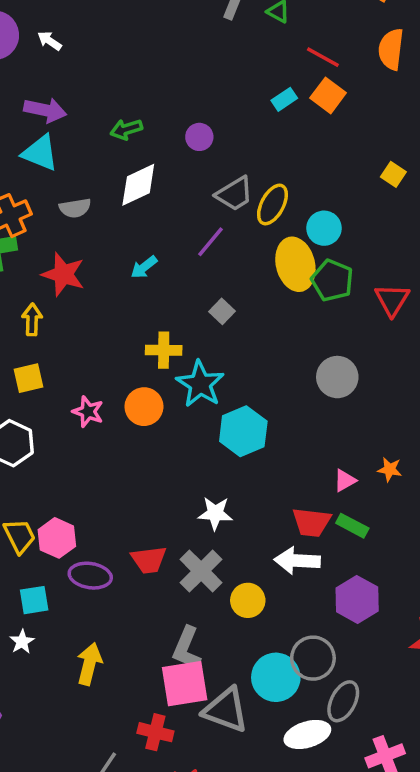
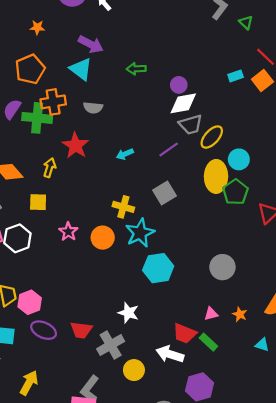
white diamond: (138, 185) -> (183, 103), moved
gray square: (222, 311) -> (165, 193), size x1.5
gray circle: (337, 377) -> (222, 267), moved

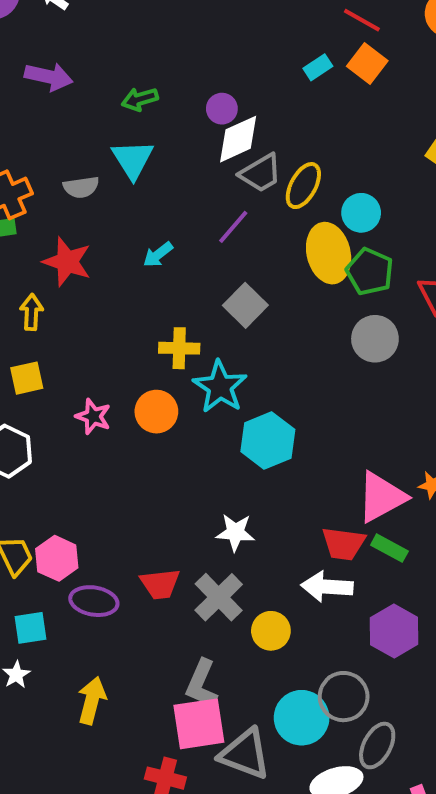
cyan triangle: (81, 69) -> (133, 159), moved, turned 35
gray circle: (222, 267) -> (375, 339), moved
pink triangle: (211, 314) -> (381, 497), size x2.0

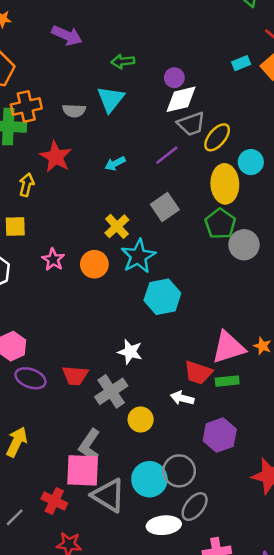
green pentagon: (370, 272) -> (220, 224), moved
yellow cross: (179, 348) -> (117, 226), turned 35
green rectangle: (389, 548) -> (227, 381), turned -45
white arrow: (327, 587) -> (182, 398), size x0.7

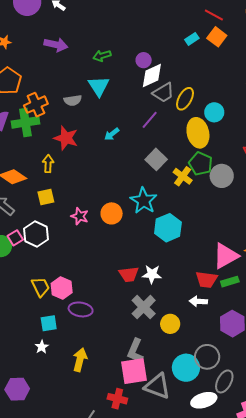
yellow cross: (117, 226) -> (183, 176), moved
red trapezoid: (75, 376) -> (129, 274), moved

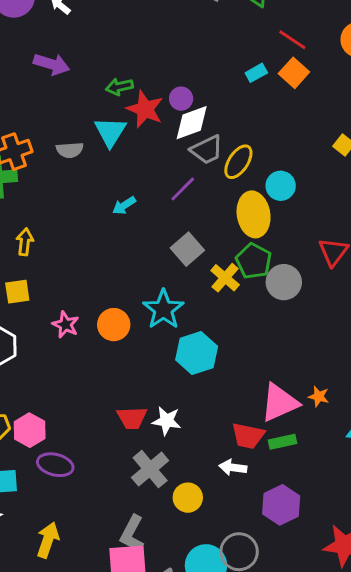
red star: (66, 138) -> (145, 109), moved

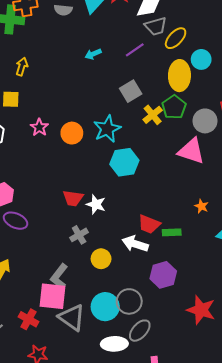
gray circle: (284, 282) -> (205, 121), moved
pink triangle: (279, 403) -> (191, 151), moved, turned 32
white arrow: (233, 467) -> (135, 244), size x1.4
gray cross: (150, 469) -> (79, 235), size x0.7

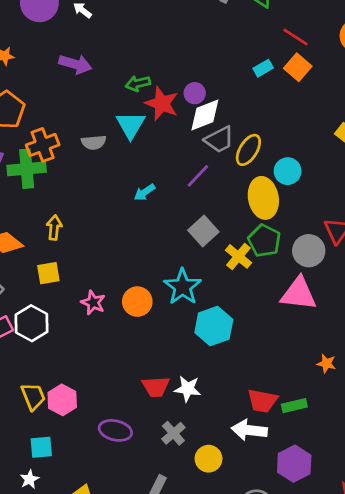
purple ellipse: (16, 221) -> (115, 430), moved

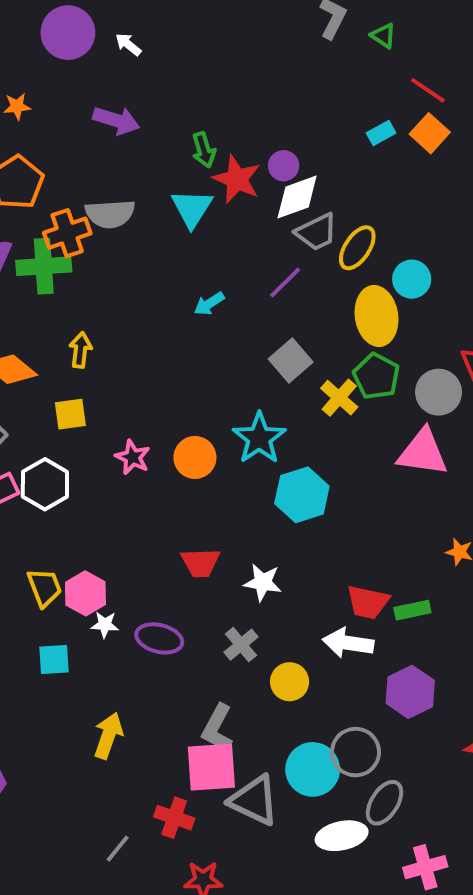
green arrow: (138, 83) -> (204, 150), turned -95
gray semicircle: (94, 142) -> (110, 214), moved, size x1.4
red trapezoid: (156, 387) -> (200, 563), moved
white star: (30, 479) -> (105, 625), moved, turned 30

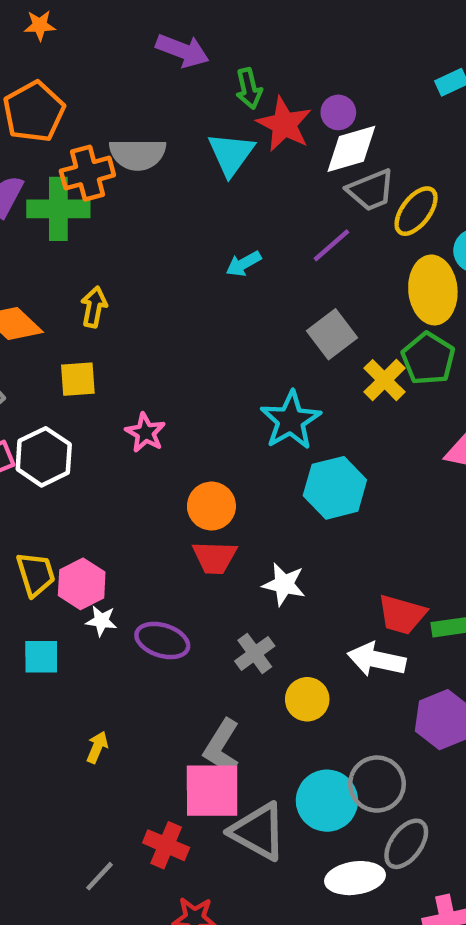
purple arrow: (116, 120) -> (182, 51), moved
orange circle: (195, 457) -> (211, 506), moved
yellow arrow: (108, 736) -> (97, 747), size x0.6

